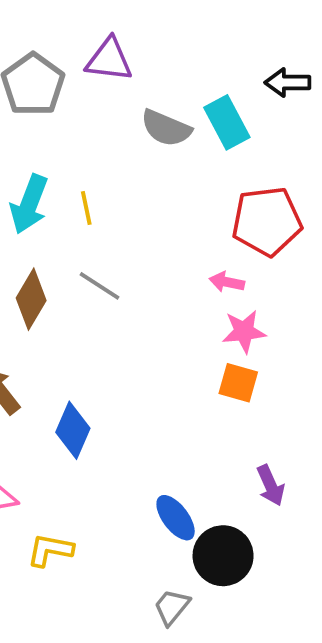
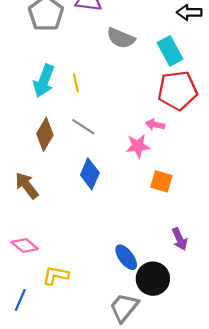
cyan rectangle: (227, 122) -> (170, 51), moved
pink star: (244, 331) -> (138, 146), moved
blue diamond: (73, 430) -> (90, 174), moved
gray trapezoid: (172, 607) -> (124, 307), size x1.4

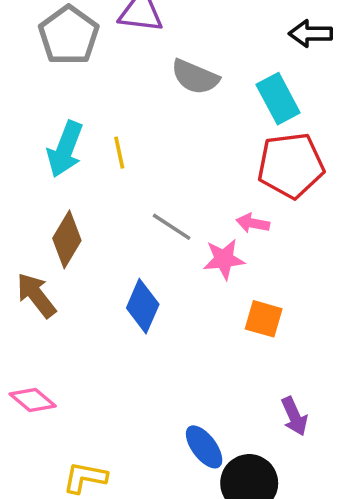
gray line: (83, 127) -> (172, 227), moved
brown arrow: (27, 186) -> (36, 295), moved
pink diamond: (25, 245) -> (33, 400), moved

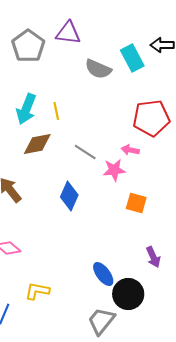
cyan rectangle: (278, 99) -> (132, 58), moved
brown diamond: (67, 239) -> (37, 144), moved, turned 48

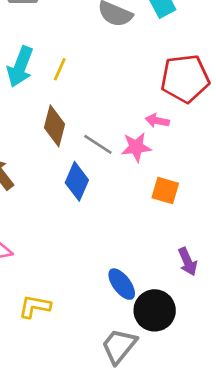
yellow line: (56, 111) -> (60, 69), turned 36
brown diamond: (37, 144) -> (54, 126), moved, turned -64
gray line: (85, 152) -> (98, 144), moved

